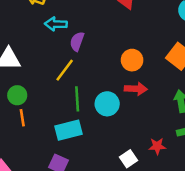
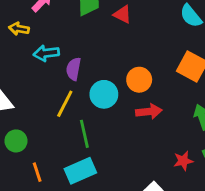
cyan circle: (107, 104) -> (104, 94), moved
orange line: (22, 118) -> (37, 172), moved
red star: (157, 146) -> (183, 161), moved

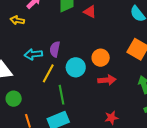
cyan arrow: (46, 53) -> (33, 54), moved
red star: (183, 161) -> (111, 118), moved

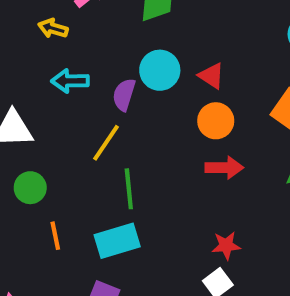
red triangle: (90, 12) -> (211, 76), moved
cyan arrow: (33, 54) -> (70, 81), moved
cyan circle: (76, 67) -> (160, 70), moved

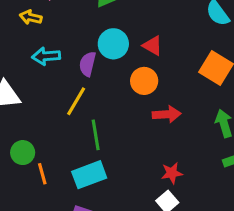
orange circle: (216, 121) -> (144, 81), moved
green circle: (30, 188) -> (23, 153), moved

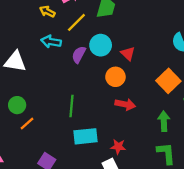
yellow line: (76, 101) -> (76, 22), moved
orange line: (42, 174) -> (27, 124), turned 49
cyan rectangle: (89, 175) -> (86, 136), moved

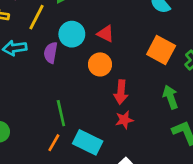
red arrow: (125, 104) -> (121, 92), turned 102
orange line: (27, 124) -> (54, 143), moved
cyan rectangle: (86, 136) -> (88, 142), turned 50
red star: (118, 147) -> (124, 120), moved

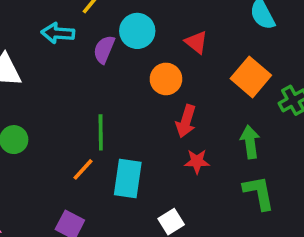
red triangle: (106, 34) -> (196, 42), moved
red star: (124, 120) -> (197, 161), moved
cyan rectangle: (88, 142) -> (128, 178), turned 60

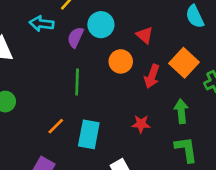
red arrow: (186, 121) -> (152, 76), moved
green line: (101, 132) -> (77, 82), moved

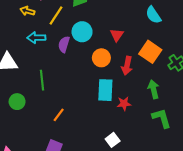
red triangle: (145, 35) -> (117, 35), turned 32
green line: (77, 82) -> (42, 80), moved
cyan rectangle: (89, 134) -> (105, 90), moved

